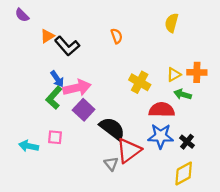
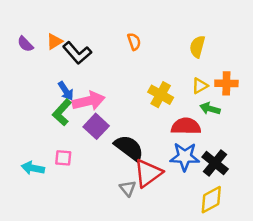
purple semicircle: (22, 15) -> (25, 44), moved
yellow semicircle: (172, 23) -> (197, 47), moved
black cross: (187, 142) -> (215, 163), size x1.5

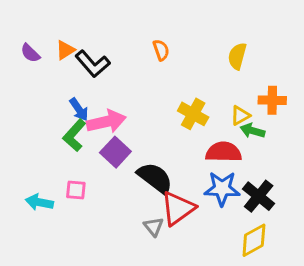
yellow triangle: (200, 86) -> (240, 115), moved

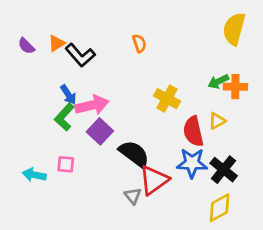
yellow semicircle: (237, 56) -> (234, 29), moved, size x1.4
yellow triangle: (240, 115) -> (217, 121), moved
green arrow: (252, 131) -> (218, 81), moved, turned -42
red semicircle: (224, 152) -> (193, 131), turned -104

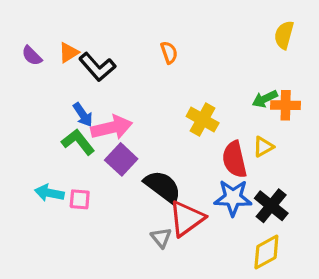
yellow semicircle: (234, 29) -> (284, 35), size x0.7
green L-shape: (64, 117) -> (78, 142), turned 100
cyan arrow: (34, 175) -> (49, 193), moved

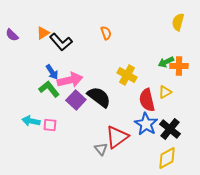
purple semicircle: (32, 56) -> (12, 35), moved
black semicircle: (163, 187) -> (99, 97), moved
blue star: (233, 198) -> (146, 124), turned 30

